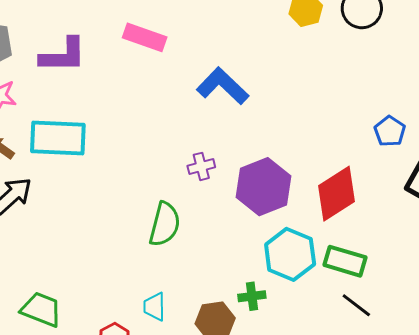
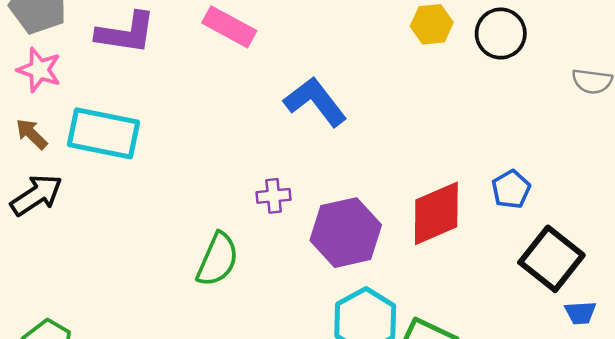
red diamond: (336, 194) -> (436, 213), moved

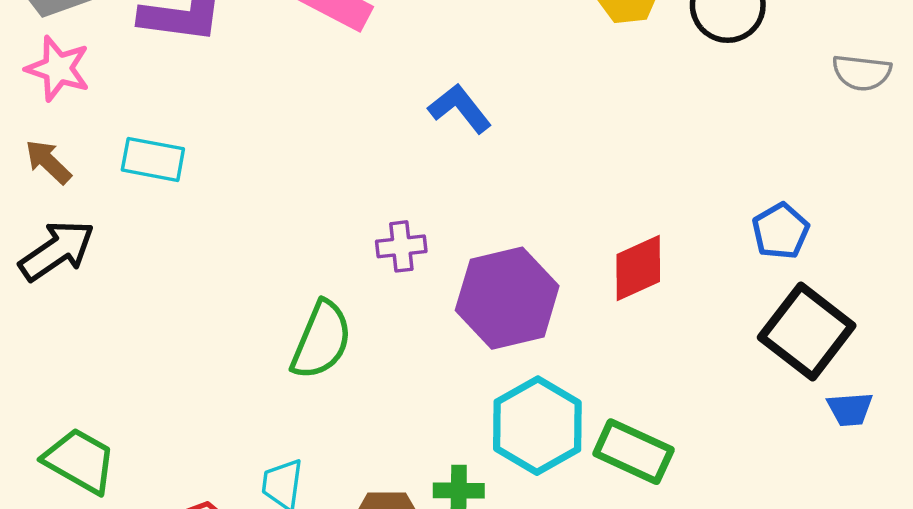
blue L-shape: (315, 102) -> (460, 108), size x0.7
cyan rectangle: (104, 133) -> (153, 159), size x0.6
blue pentagon: (511, 189) -> (781, 231), moved
red diamond: (436, 213) -> (638, 268), size x0.7

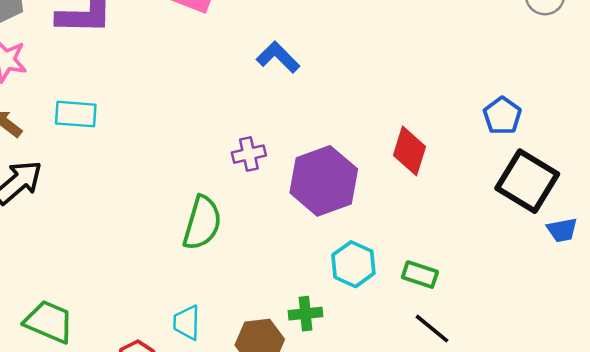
red diamond: (638, 268) -> (410, 151), turned -42
cyan hexagon: (537, 426) -> (353, 264), size x0.7
green rectangle: (634, 452) -> (420, 275), size x0.7

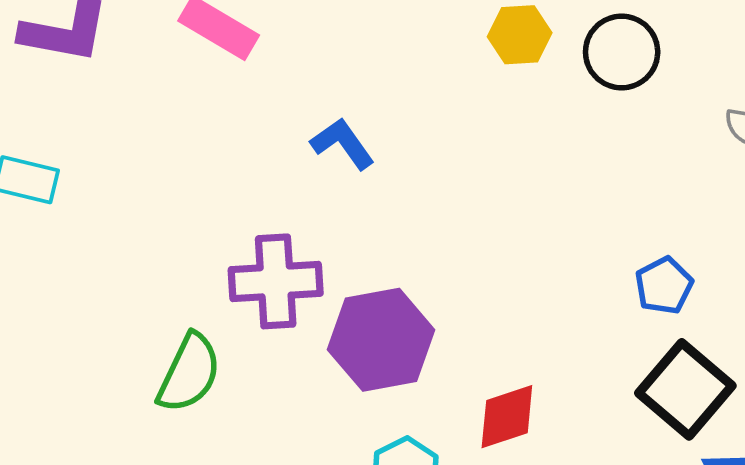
red diamond: (410, 151) -> (507, 417), moved, turned 45
purple cross: (249, 154) -> (276, 281), size x1.8

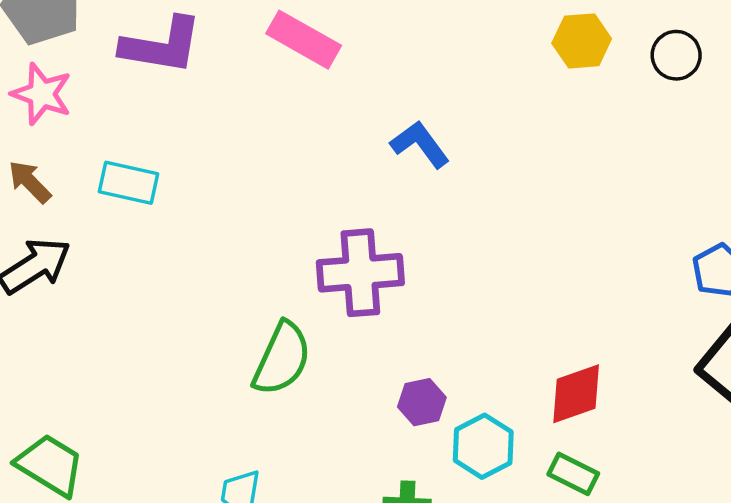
black circle: (622, 52) -> (676, 55), size x0.7
purple hexagon: (381, 340) -> (422, 402), moved, size x0.5

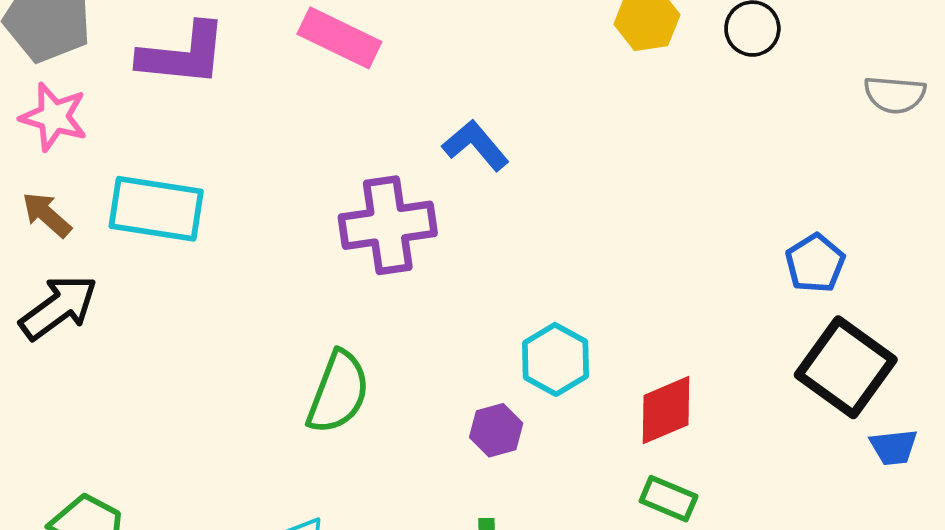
cyan rectangle: (129, 183) -> (156, 209), size x1.4
purple cross: (360, 273) -> (388, 225), moved
cyan hexagon: (483, 446) -> (556, 359), moved

